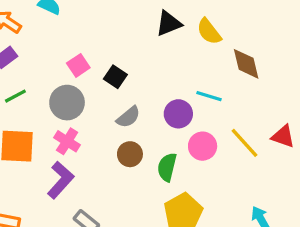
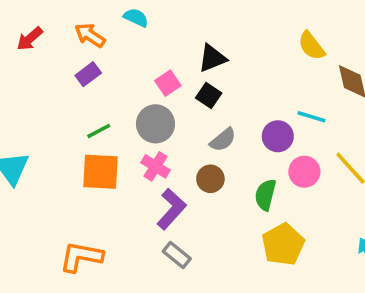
black triangle: (169, 23) -> (212, 58), moved
green line: (15, 96) -> (99, 131), moved
brown circle: (130, 154) -> (210, 179), moved
purple L-shape: (61, 180) -> (171, 209), moved

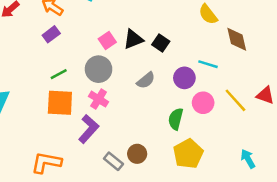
black triangle: (212, 58) -> (133, 39), moved
black square: (209, 95) -> (161, 43), moved
brown circle: (210, 179) -> (137, 154), moved
purple L-shape: (171, 209) -> (89, 129), moved

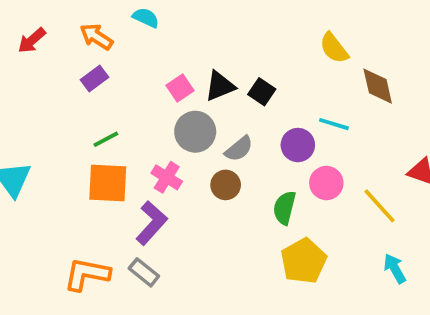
gray circle: (99, 69) -> (195, 132), moved
yellow line: (235, 100) -> (380, 206), moved
brown circle: (137, 154) -> (226, 185), moved
gray rectangle: (113, 161) -> (144, 272), moved

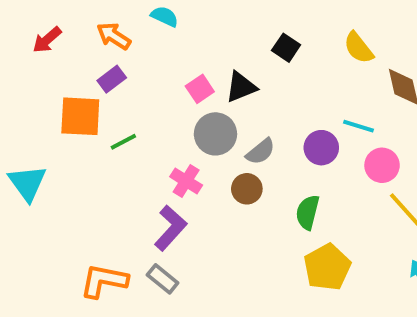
black square: (262, 92) -> (286, 48), moved
orange square: (108, 183) -> (80, 116), moved
pink circle: (326, 183) -> (382, 165), moved

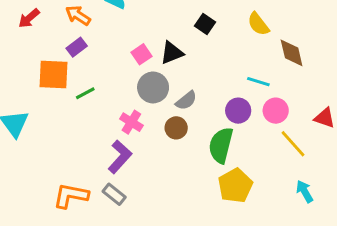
purple circle: (321, 148) -> (238, 111), moved
green semicircle: (308, 212) -> (221, 145), size x1.4

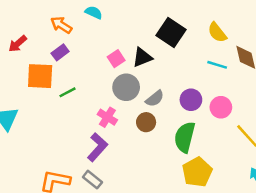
red arrow: (29, 18) -> (18, 44), moved
black square: (205, 24) -> (171, 32), size x1.6
cyan line: (258, 82) -> (217, 65), moved
purple circle: (238, 111) -> (191, 100), moved
pink circle: (276, 111) -> (221, 107), moved

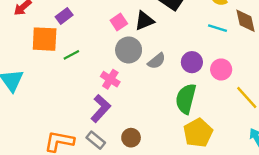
brown circle: (146, 122) -> (131, 138), moved

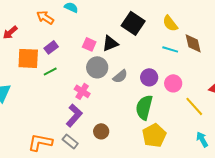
purple rectangle: (64, 16) -> (51, 47), moved
pink square: (119, 22) -> (89, 44), turned -32
brown circle: (131, 138) -> (101, 131), moved

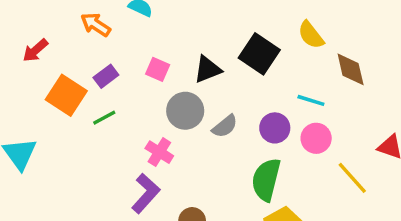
black square: (133, 23) -> (259, 54), moved
pink square: (89, 44) -> (158, 69), moved
cyan line: (170, 49) -> (311, 100), moved
orange square: (28, 58) -> (66, 95), turned 30

